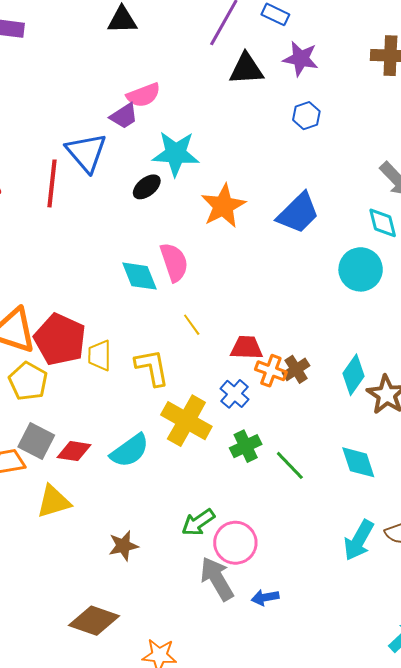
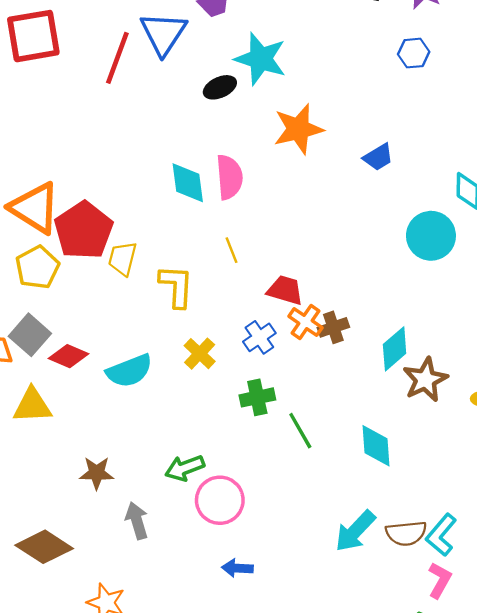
blue trapezoid: (298, 213) -> (378, 157), size x0.6
yellow cross: (186, 421) -> (200, 354), size x0.6
gray arrow: (217, 579) -> (137, 521), moved, size x0.7

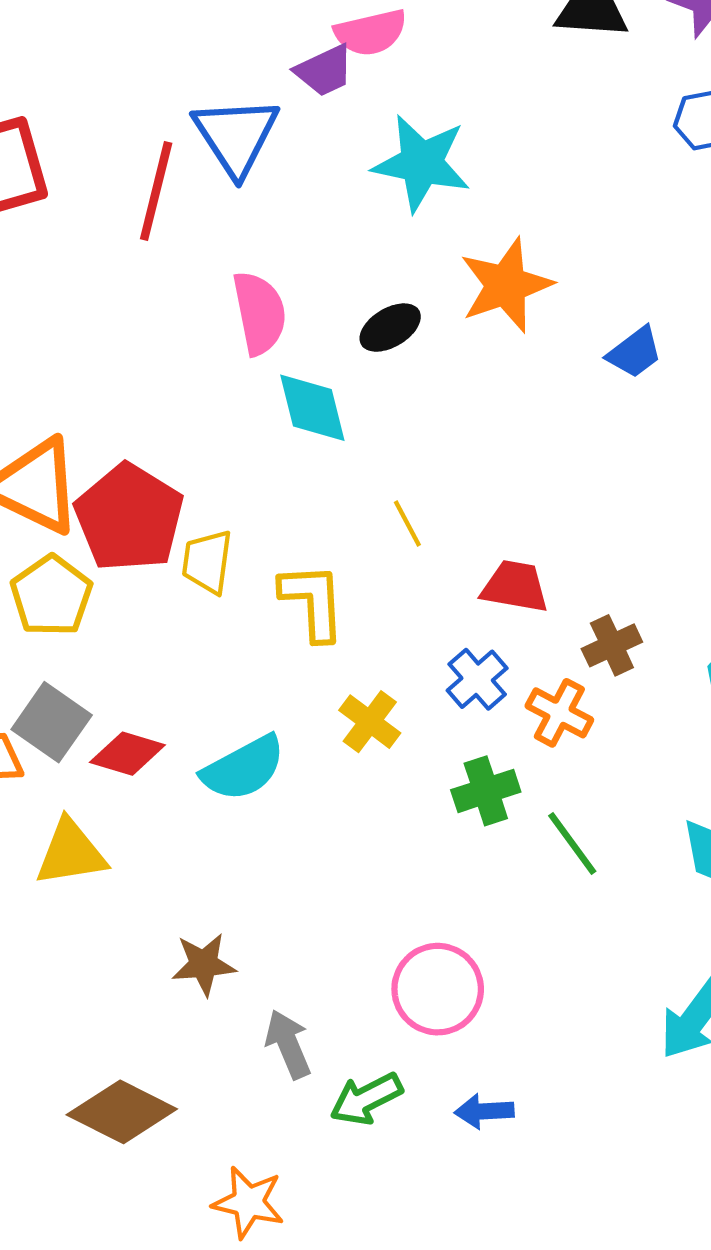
black ellipse: (220, 87) -> (390, 328), moved
blue trapezoid: (378, 157) -> (635, 352), moved
pink semicircle: (229, 177) -> (259, 313), moved
orange cross: (305, 322) -> (559, 713), moved
green arrow: (185, 468) -> (366, 1099), moved

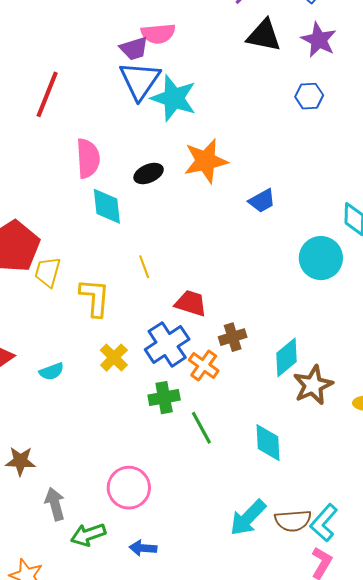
blue triangle: (236, 136) -> (140, 81), moved
blue cross: (477, 679) -> (167, 344), size x1.5
cyan semicircle: (243, 768) -> (52, 371), size x0.6

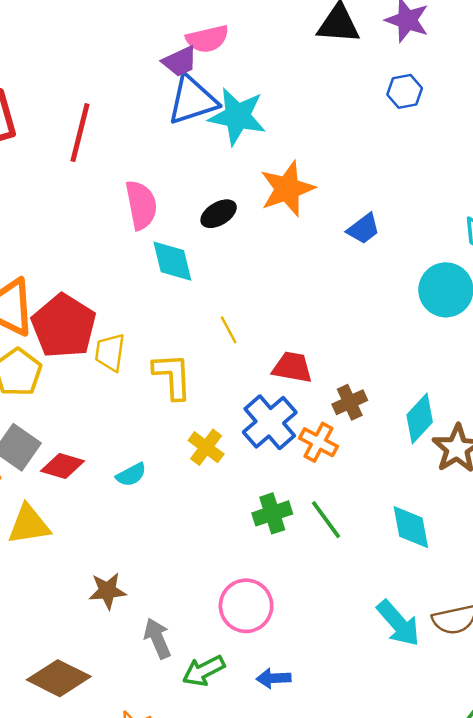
blue triangle: (140, 81) -> (192, 100), turned 45
green cross: (164, 398) -> (272, 513), moved
cyan arrow: (248, 518) -> (398, 623), turned -78

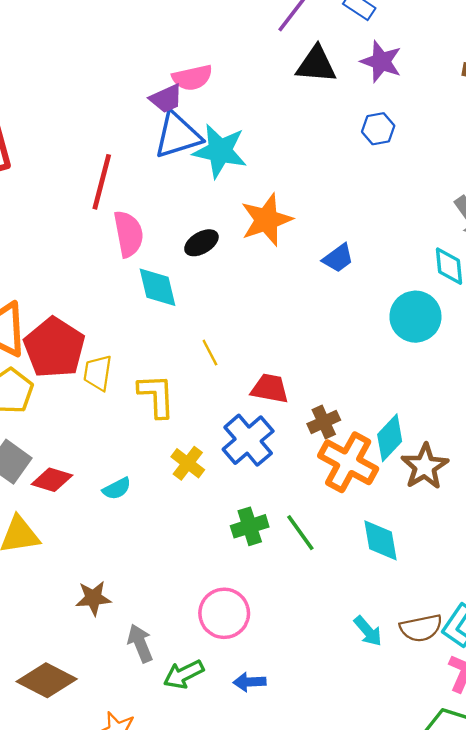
red line: (80, 133) -> (102, 182), moved
orange cross: (318, 442) -> (348, 462), moved, size x1.6
cyan arrow: (398, 623) -> (368, 631), size x0.7

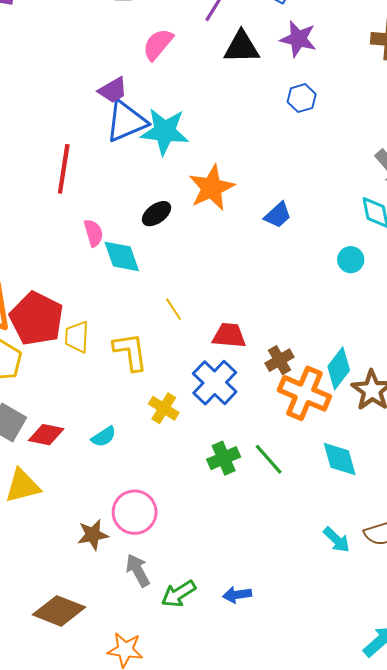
pink semicircle: (192, 78) -> (158, 44), moved, turned 148
pink semicircle: (128, 234) -> (94, 233), moved, size x0.7
cyan circle: (415, 317) -> (351, 260), size x0.6
pink circle: (224, 613) -> (135, 512), moved

